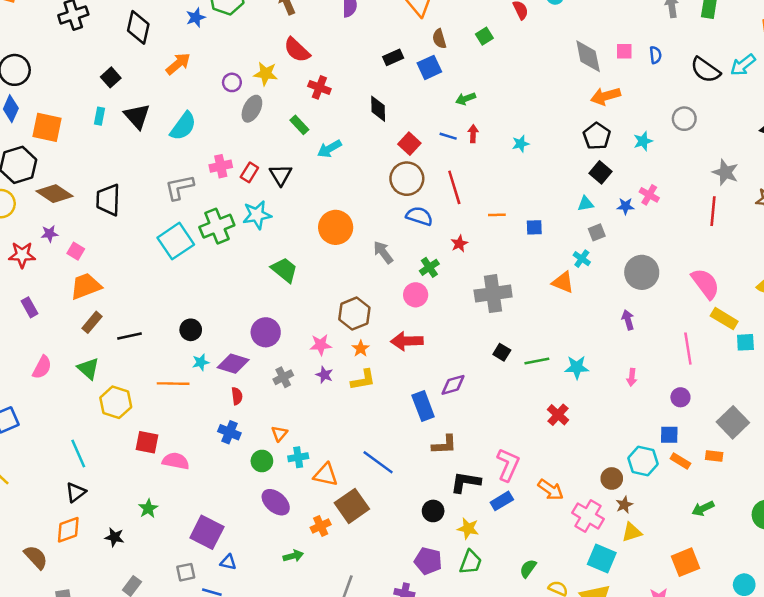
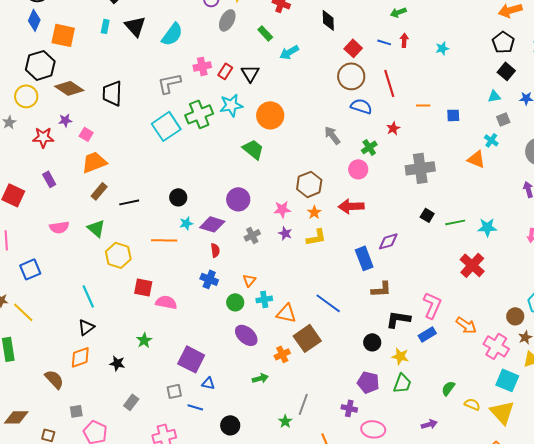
orange circle: (336, 227) -> (270, 115), moved
pink semicircle: (42, 367) -> (59, 227), turned 54
red cross: (558, 415) -> (472, 265), size x1.4

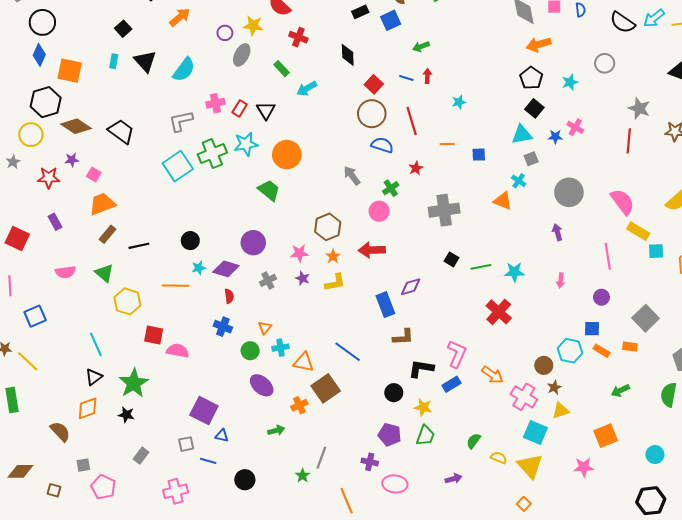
cyan star: (442, 48) -> (459, 102), moved
black trapezoid: (112, 93) -> (121, 131), turned 124
cyan triangle: (494, 96) -> (522, 135), size x1.5
green star: (144, 340) -> (134, 383), moved, size x1.8

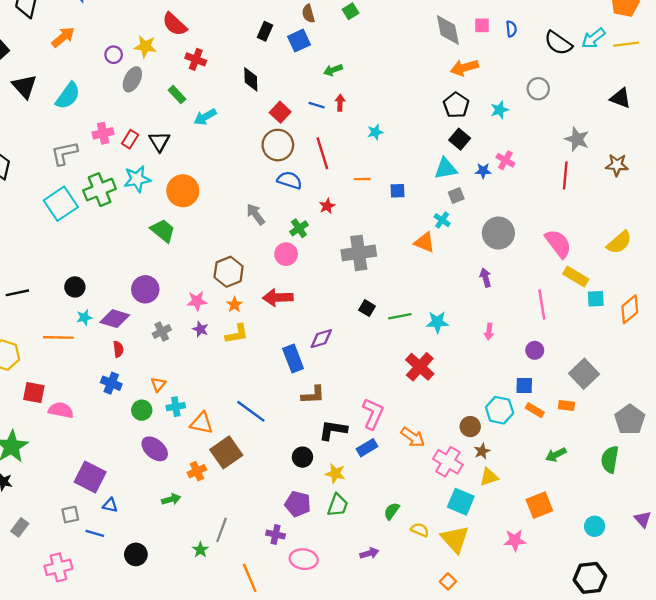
black rectangle: (360, 12) -> (265, 31), turned -42

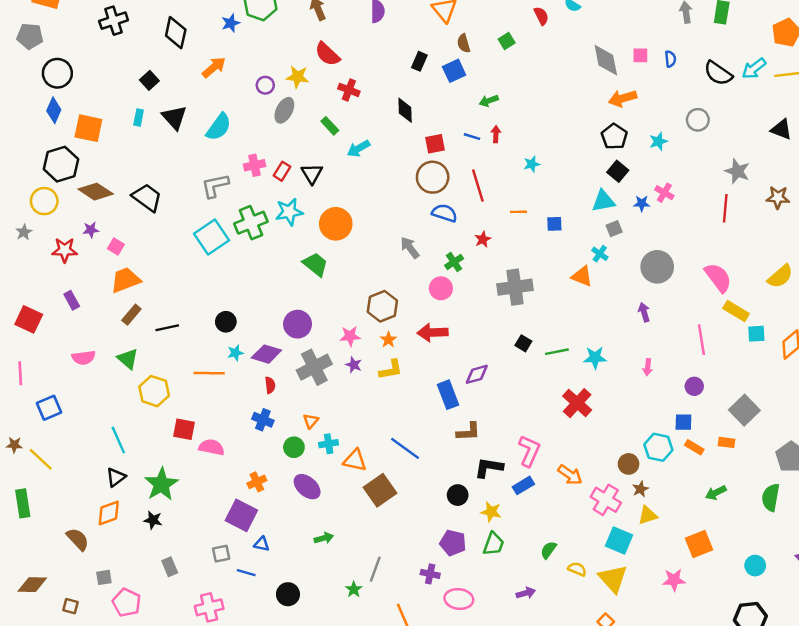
red square: (280, 112) -> (435, 144), turned 36
gray cross: (162, 332) -> (314, 367), size x1.8
orange cross: (197, 471) -> (257, 482), moved
gray rectangle: (20, 527) -> (170, 567), turned -60

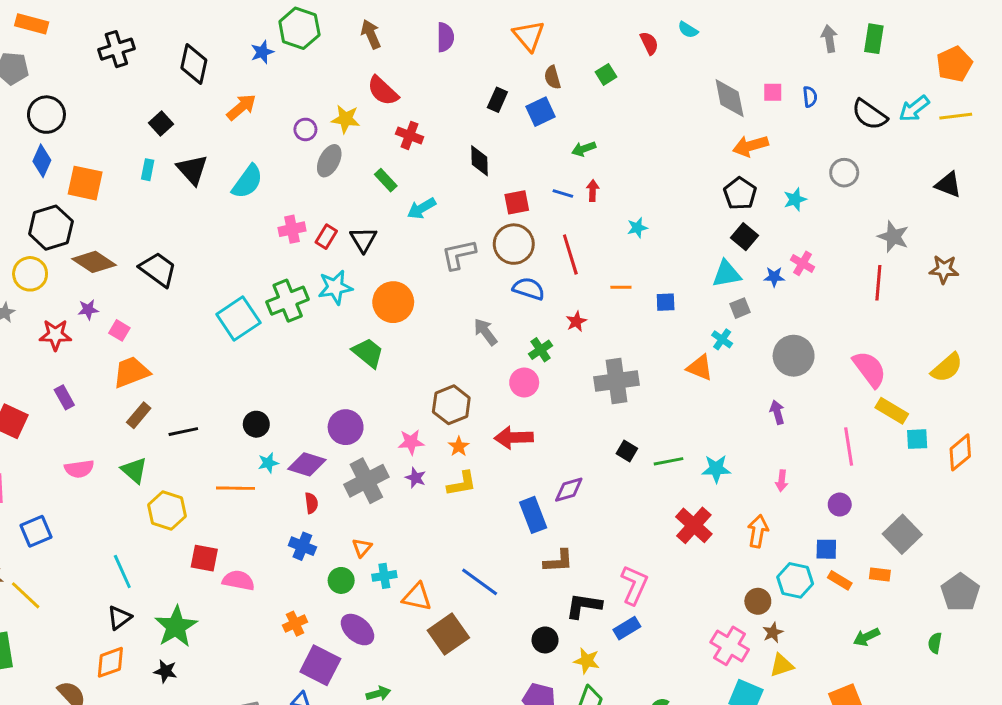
gray L-shape: (215, 186) -> (459, 254), moved
orange arrow: (570, 475) -> (758, 531), moved, turned -115
green semicircle: (771, 497) -> (935, 643), size x0.6
purple square: (241, 515) -> (320, 665), moved

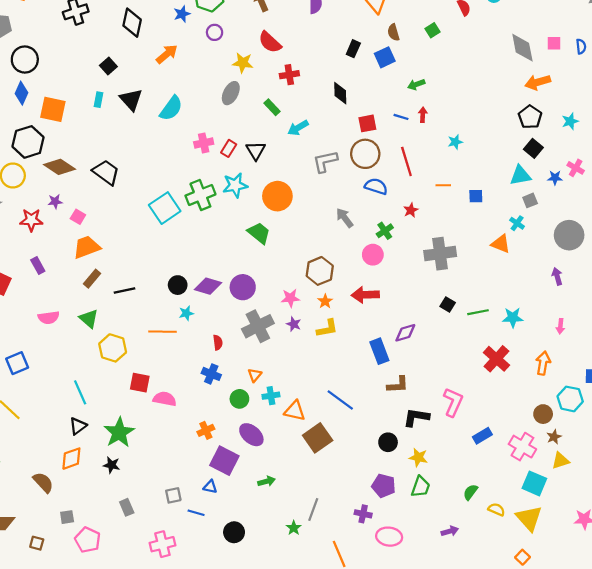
purple circle: (305, 129) -> (215, 32), moved
red cross: (410, 135) -> (289, 75), turned -30
purple diamond: (307, 464) -> (208, 286), moved
blue rectangle: (627, 628) -> (482, 436), moved

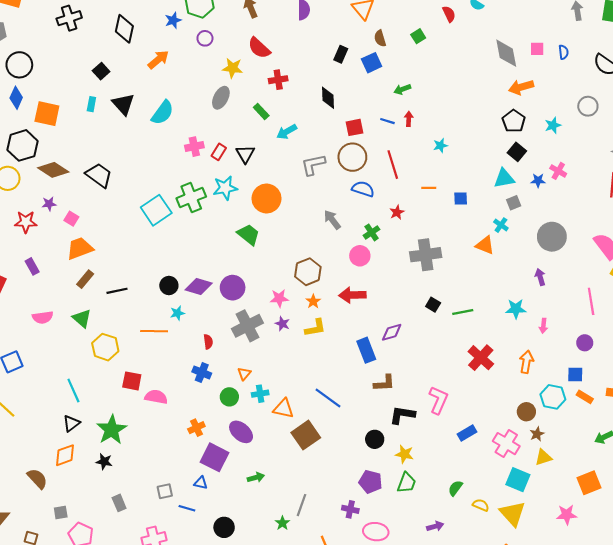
cyan star: (513, 318) -> (516, 309), moved

